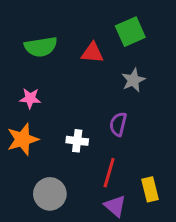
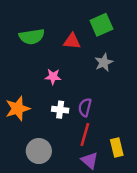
pink star: (30, 98) -> (53, 77), moved
purple semicircle: (118, 124) -> (85, 107), moved

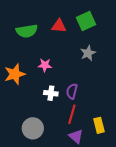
red triangle: (72, 41) -> (59, 26), moved
orange star: (18, 109) -> (15, 74), moved

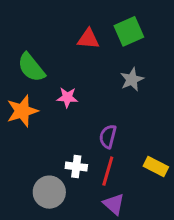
green semicircle: (27, 31) -> (31, 67), moved, turned 60
white cross: (51, 93) -> (76, 167), moved
yellow rectangle: (99, 125) -> (156, 167), moved, turned -49

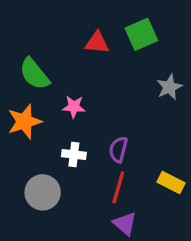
gray star: (132, 79) -> (169, 87), moved
white cross: (76, 167) -> (74, 154), moved
gray circle: (49, 192) -> (43, 192), moved

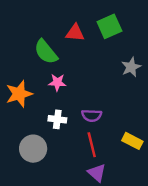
green semicircle: (34, 74) -> (46, 52), moved
purple semicircle: (118, 150) -> (92, 115), turned -102
red line: (118, 187) -> (92, 145), turned -30

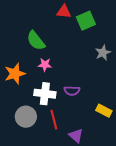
red triangle: (75, 33) -> (64, 12), moved
white cross: (57, 119) -> (45, 94), size x1.5
red line: (92, 145) -> (54, 120), moved

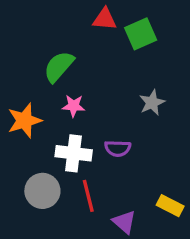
green semicircle: (36, 41) -> (59, 67), turned 80
gray star: (103, 53) -> (152, 103), moved
yellow rectangle: (104, 111) -> (170, 206), moved

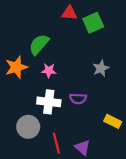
orange star: (24, 121) -> (16, 67), moved
red line: (88, 196) -> (56, 143), moved
yellow rectangle: (170, 206) -> (113, 121), moved

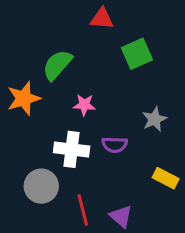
green square: (93, 23) -> (137, 54), moved
gray star: (101, 68) -> (154, 119), moved
pink star: (49, 70) -> (84, 105), moved

